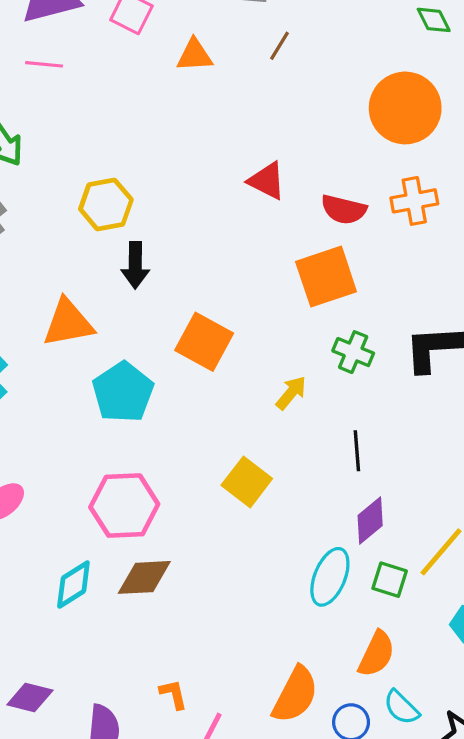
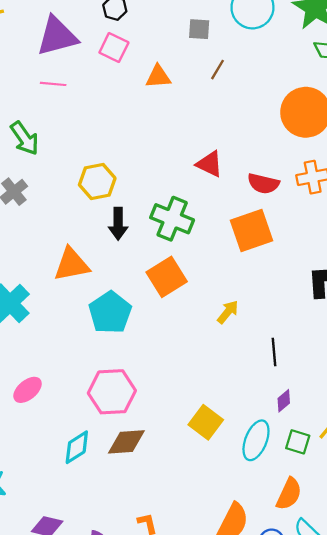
orange square: (204, 342) -> (167, 277), turned 30
green cross: (353, 352) -> (172, 219), moved, size x1.5
yellow square: (247, 482) -> (206, 422), moved
purple diamond: (370, 520) -> (284, 401), size x0.7

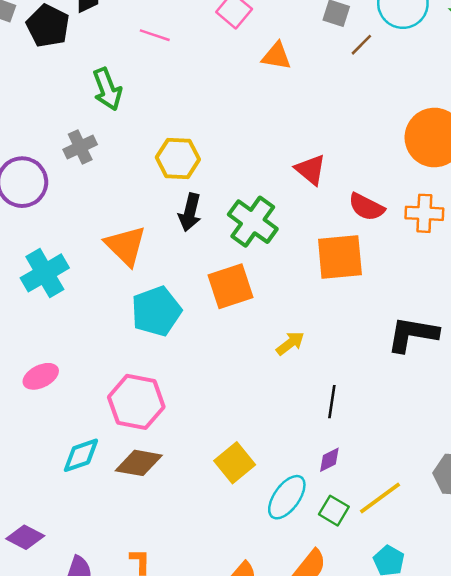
brown line: (218, 70) -> (361, 45), moved
orange triangle: (72, 264) -> (126, 246), turned 42

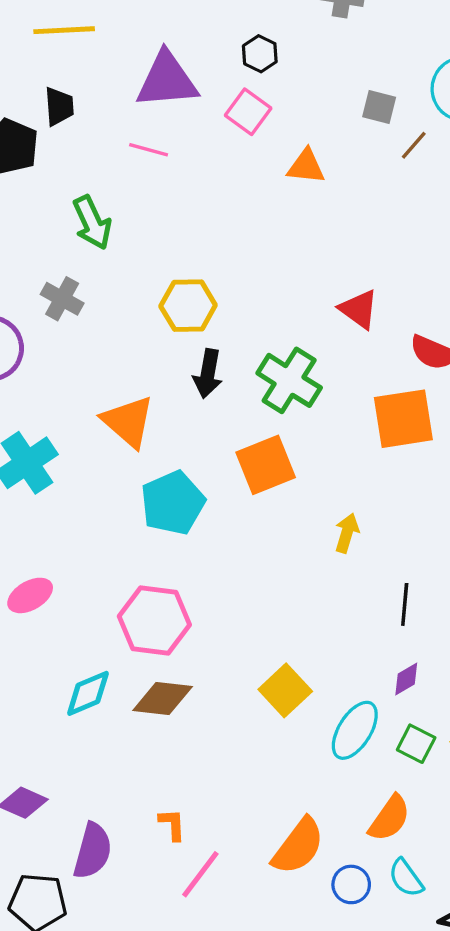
gray cross: (80, 147) -> (62, 299), turned -32
yellow arrow: (290, 343) -> (347, 533), turned -32

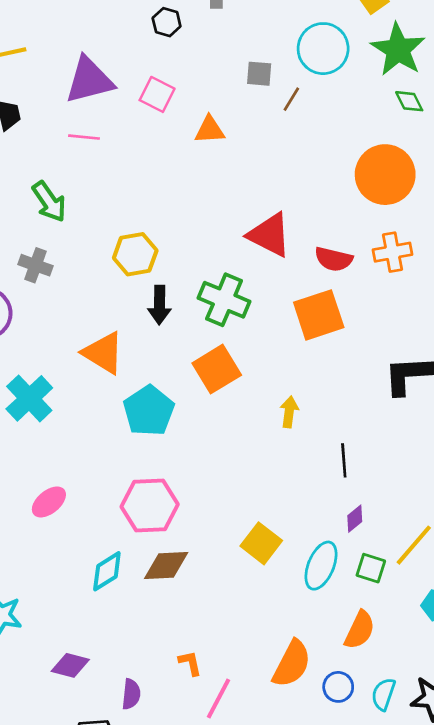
black hexagon: (260, 54) -> (167, 22), moved
red triangle: (359, 309) -> (270, 235), size x1.4
purple semicircle: (93, 851) -> (131, 694), size x0.7
cyan semicircle: (406, 878) -> (383, 694), moved, turned 64

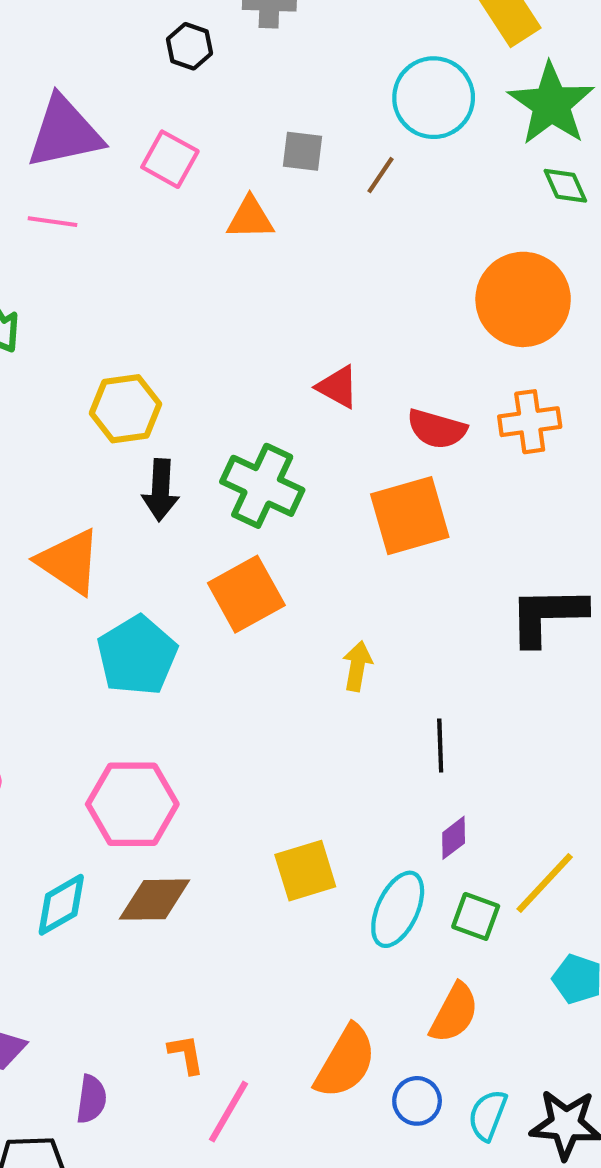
gray square: (259, 74) -> (302, 151), moved
red triangle: (270, 235) -> (338, 387), size x0.6
yellow square: (261, 543) -> (305, 871), turned 33

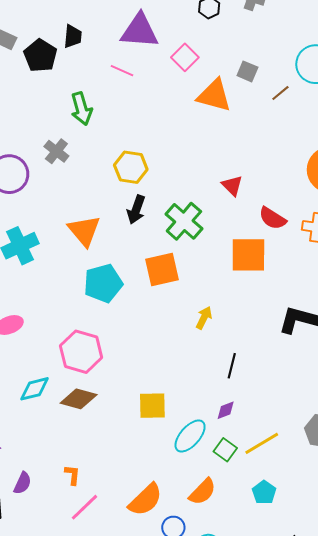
orange triangle: (250, 218) -> (214, 96), size x1.5

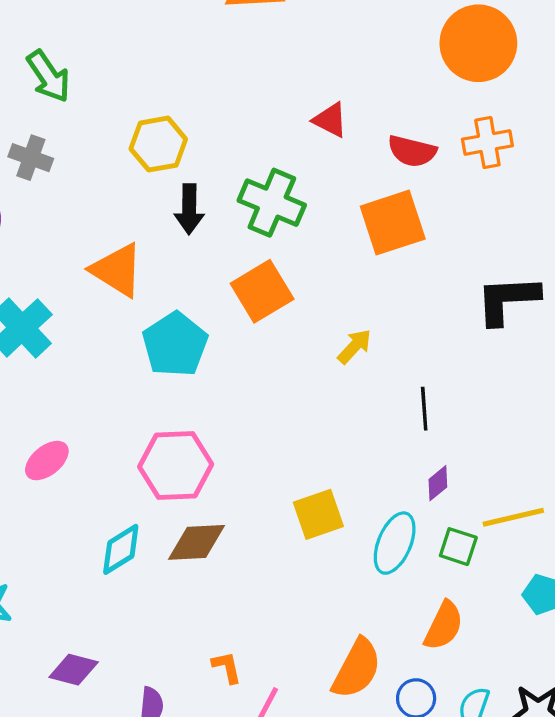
yellow arrow: (204, 318) -> (355, 346), turned 35
yellow line: (262, 443) -> (513, 517), turned 36

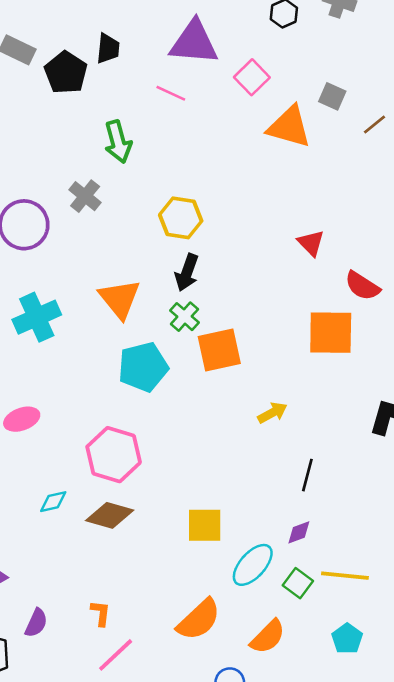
green cross: (272, 203) -> (184, 317), moved, size x0.6
cyan diamond: (121, 549) -> (53, 502), size x0.7
orange semicircle: (357, 669) -> (199, 620), moved

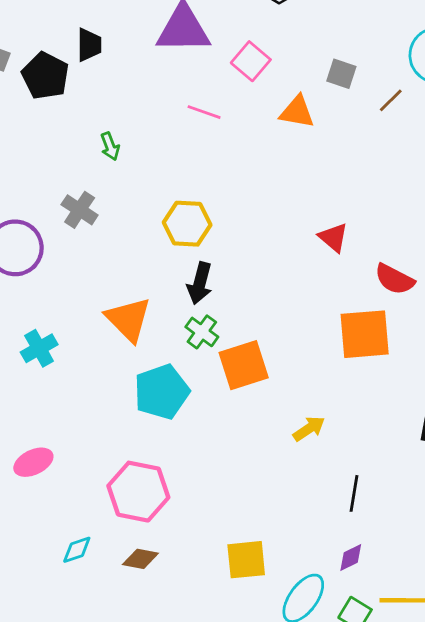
pink line: (171, 93) -> (204, 112), moved
orange triangle: (289, 127) -> (297, 112), size x0.7
green arrow: (118, 142) -> (110, 146), size x0.6
cyan cross: (37, 317) -> (39, 348), size x0.7
brown diamond: (110, 515) -> (140, 559), size x0.7

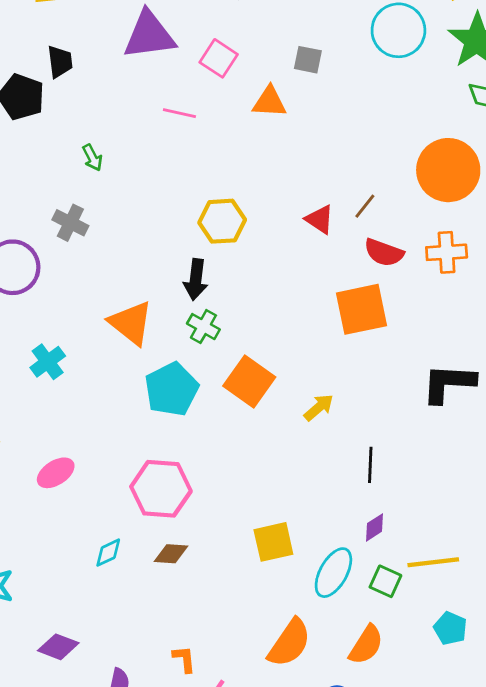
brown line: (391, 100) -> (365, 206), moved
yellow hexagon: (187, 224) -> (222, 221), moved
orange square: (244, 365) -> (249, 381), moved, turned -30

